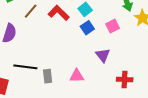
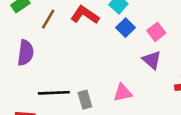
pink square: (113, 26) -> (156, 32), moved

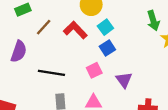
pink square: (156, 32) -> (94, 70), moved
black line: (54, 93) -> (51, 73), moved

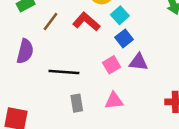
purple triangle: (124, 80) -> (138, 62), moved, turned -42

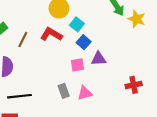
pink square: (112, 65) -> (78, 65), turned 32
black line: (64, 72) -> (20, 96), moved
gray rectangle: (77, 103) -> (64, 91), moved

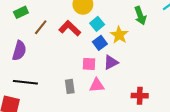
yellow star: (137, 19) -> (119, 35), moved
purple triangle: (99, 59) -> (111, 62), turned -35
pink triangle: (85, 93) -> (97, 85), moved

